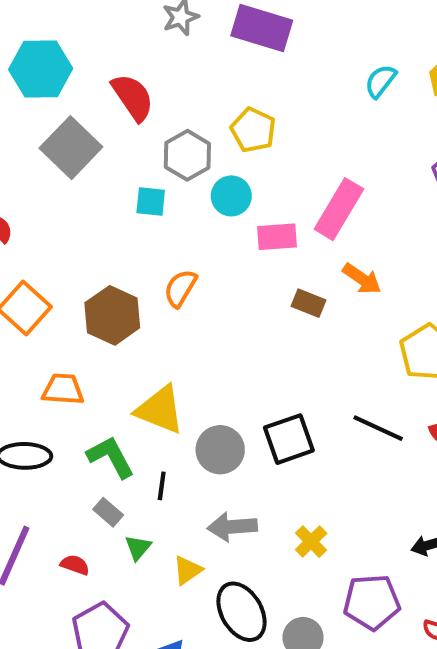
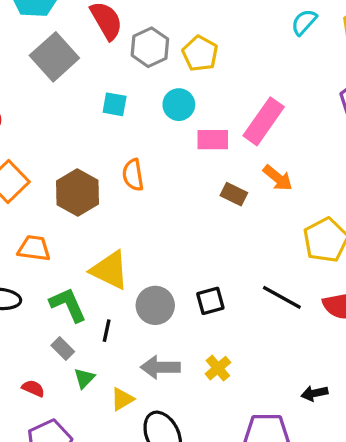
gray hexagon: (187, 155) -> (150, 47), moved
orange semicircle: (180, 288) -> (133, 175), turned -44
black square: (289, 439) -> (210, 301), size x0.7
yellow cross: (311, 542) -> (218, 368), moved

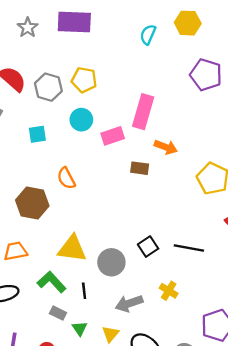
black line: (282, 297) -> (189, 248), moved

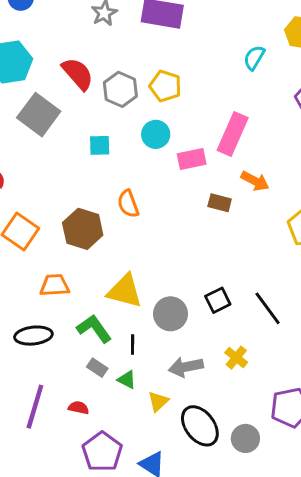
cyan semicircle: (148, 35) -> (254, 58), moved
black line: (189, 248) -> (268, 308), turned 36
green triangle: (80, 328) -> (127, 380), moved, turned -35

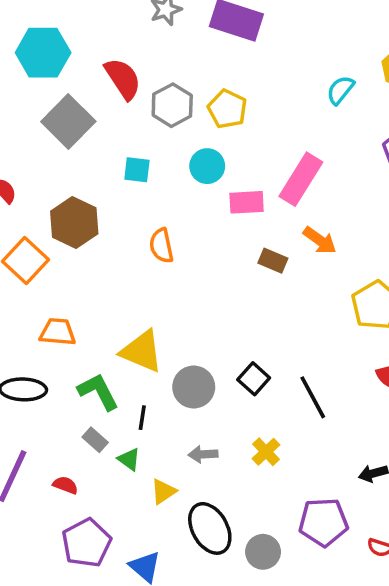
brown hexagon: (83, 229) -> (74, 223), moved
black square: (218, 300) -> (254, 379), turned -30
gray arrow: (186, 367) -> (203, 454), size x0.7

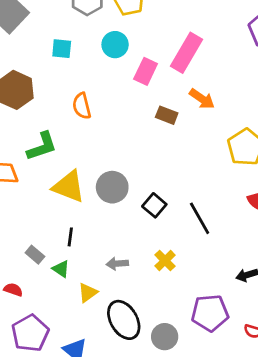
pink rectangle: (247, 202) -> (146, 71), turned -60
gray circle: (194, 387) -> (112, 187), moved
green L-shape: (98, 392) -> (42, 146), moved, turned 100

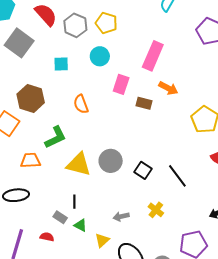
pink rectangle: (146, 71) -> (121, 84), moved
black line: (70, 237) -> (74, 202), moved
red semicircle: (13, 290) -> (47, 237), moved

